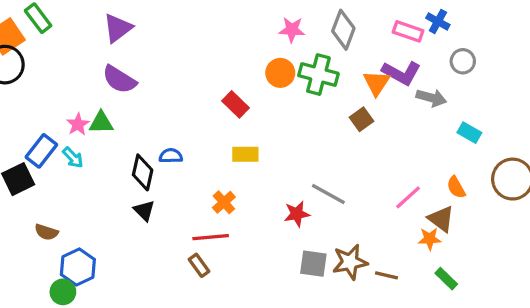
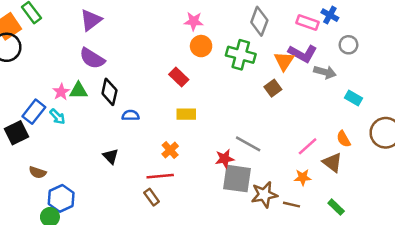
pink star: (292, 30) -> (194, 21), moved
orange circle: (280, 73) -> (201, 46), moved
black diamond: (143, 172) -> (109, 92), moved
orange star: (430, 239) -> (303, 177), moved
gray square: (313, 264) -> (237, 179), moved, size x1.4

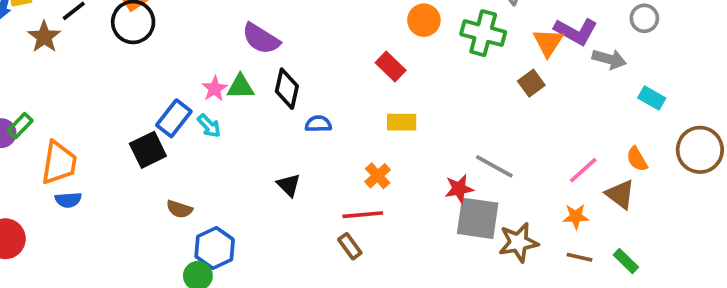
brown line: (291, 205) -> (580, 257), moved

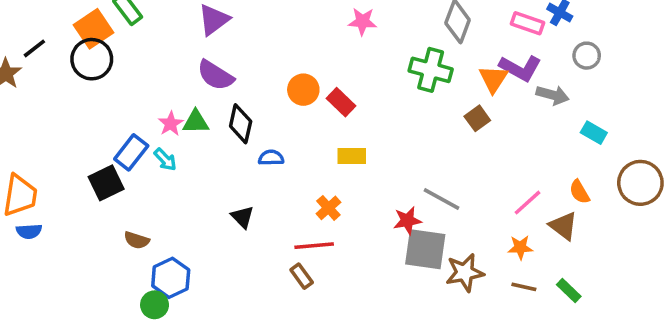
orange circle: (424, 20) -> (303, 90), moved

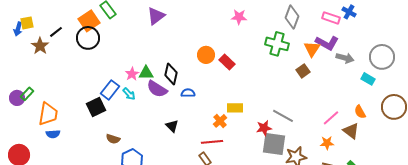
gray circle: (587, 56) -> (382, 57), moved, size x1.6
purple semicircle: (215, 75) -> (157, 89), moved
yellow rectangle: (352, 156) -> (235, 108), moved

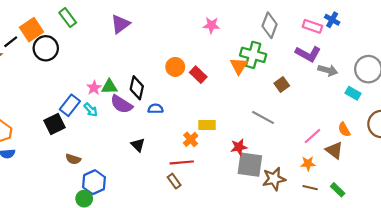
orange square: (89, 21) -> (31, 30), moved
orange triangle: (312, 49) -> (239, 66), moved
gray line: (283, 116) -> (263, 117), moved

